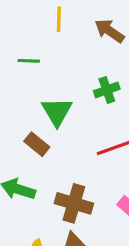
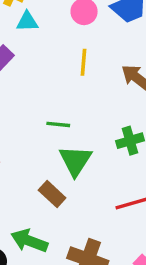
green line: (29, 61) -> (58, 124), moved

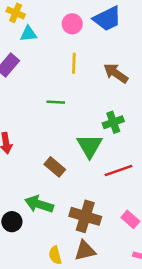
green line: (58, 124) -> (56, 102), moved
green triangle: (75, 161) -> (89, 146), moved

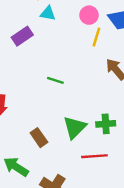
yellow line: (74, 63) -> (96, 37), moved
green cross: (113, 122) -> (106, 124), moved

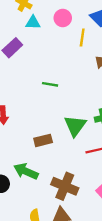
pink circle: (89, 15) -> (63, 18), moved
brown rectangle: (39, 138) -> (43, 140), turned -60

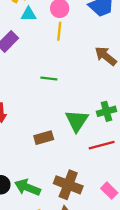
yellow line: (82, 37) -> (59, 31), moved
green arrow: (26, 171) -> (27, 187), moved

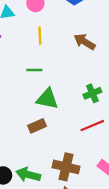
yellow line: (59, 31) -> (40, 36), moved
green triangle: (77, 121) -> (47, 99), moved, turned -45

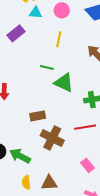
green triangle: (47, 99) -> (64, 83), moved
brown cross: (66, 167) -> (52, 138), moved

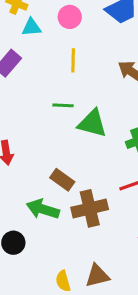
brown rectangle: (38, 116) -> (62, 180), turned 56
brown cross: (52, 138) -> (90, 208), turned -30
green arrow: (20, 156) -> (43, 209), moved

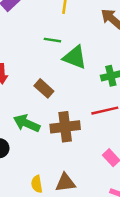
brown rectangle: (62, 180) -> (44, 88), moved

